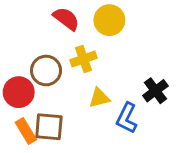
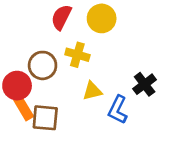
red semicircle: (66, 19) -> (61, 17), turned -100
yellow cross: (83, 59) -> (77, 55), turned 35
orange rectangle: (26, 131) -> (24, 108), moved

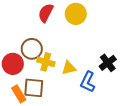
yellow cross: (77, 55) -> (46, 62), moved
orange rectangle: (24, 108) -> (19, 94), moved

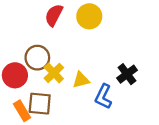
yellow cross: (46, 62) -> (54, 73), turned 30

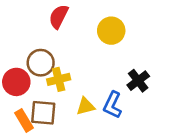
yellow circle: (89, 16) -> (111, 31), moved
yellow cross: (54, 73) -> (59, 79), turned 30
yellow triangle: (81, 80) -> (86, 106), moved

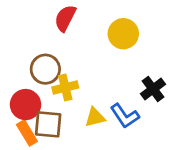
red circle: (16, 82) -> (26, 105), moved
blue L-shape: (112, 105) -> (125, 116), turned -60

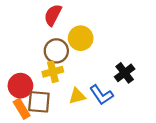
yellow circle: (123, 34) -> (81, 38), moved
brown circle: (45, 69) -> (56, 51), moved

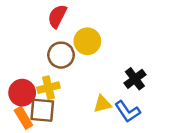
yellow cross: (53, 72) -> (48, 88), moved
blue L-shape: (101, 95) -> (127, 111), moved
yellow triangle: (77, 96) -> (102, 104), moved

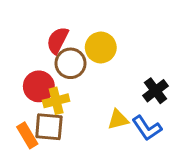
red semicircle: (57, 16) -> (58, 40), moved
red circle: (22, 93) -> (39, 86), moved

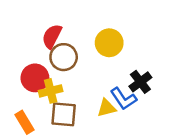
yellow circle: (101, 47) -> (109, 43), moved
brown square: (49, 127) -> (64, 114), moved
blue L-shape: (147, 128) -> (123, 99), moved

